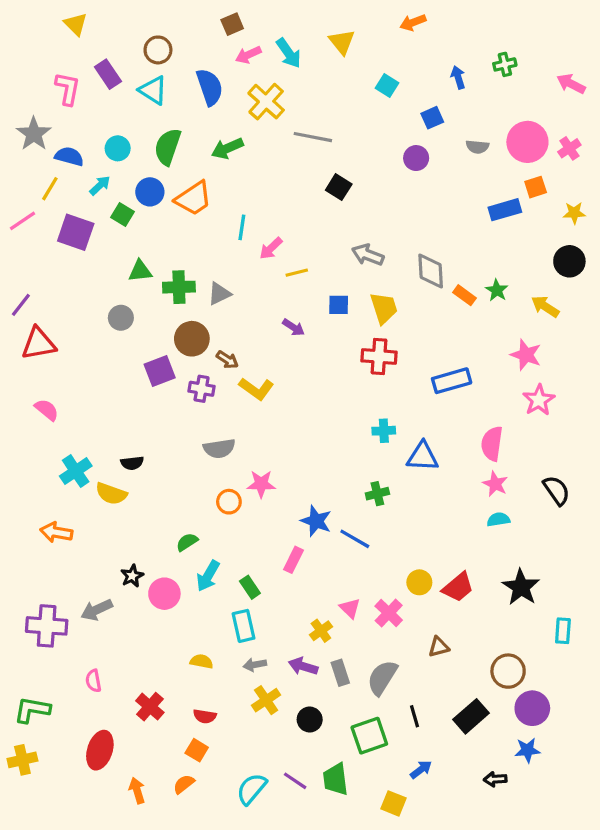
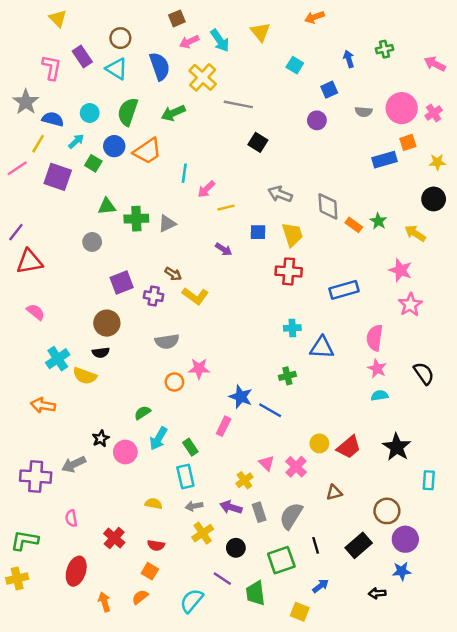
brown circle: (192, 339) -> (107, 323), moved
purple line: (295, 781) -> (222, 579), moved

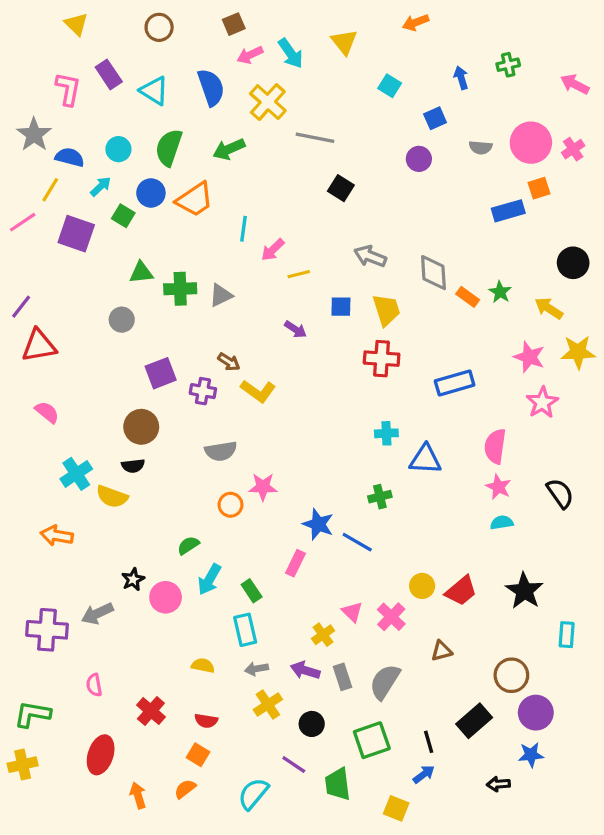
brown circle: (120, 38) -> (159, 27), moved
yellow star: (437, 162) -> (578, 352), moved, size x1.5
black line: (316, 545) -> (429, 742), moved

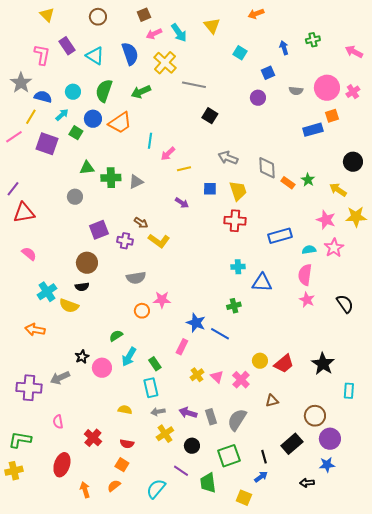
cyan semicircle: (502, 523) -> (309, 250), moved
yellow cross: (323, 635) -> (197, 375), moved

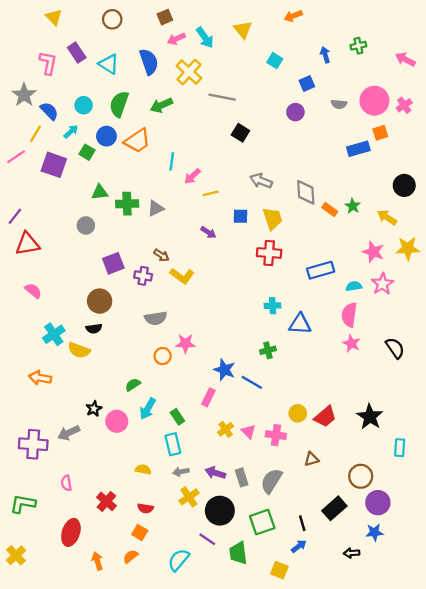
blue semicircle: (43, 97) -> (49, 111), turned 30
pink cross: (241, 380) -> (276, 435), turned -36
black circle: (192, 446) -> (220, 511), size x1.6
yellow cross: (14, 471) -> (16, 555), moved, turned -30

